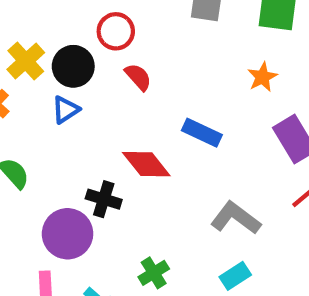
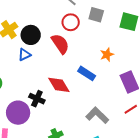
red circle: (116, 31) -> (71, 22), moved
red semicircle: (138, 77) -> (60, 44), size x1.5
orange star: (262, 77) -> (107, 55), moved

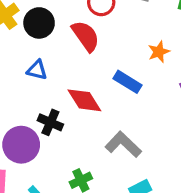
blue triangle: (24, 55) -> (37, 70), moved, turned 40
gray L-shape: (97, 115) -> (123, 144), moved

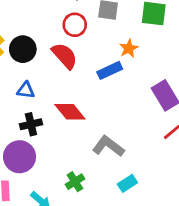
orange star: (159, 52) -> (129, 48), moved
blue rectangle: (128, 82) -> (110, 70), moved, turned -50
black cross: (50, 122) -> (31, 124), moved, turned -30

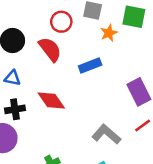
orange star: (129, 48) -> (109, 33), moved
gray L-shape: (108, 146) -> (106, 134), moved

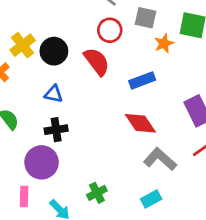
red diamond: (51, 101) -> (140, 123), moved

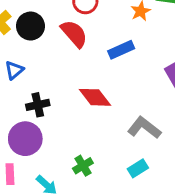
blue triangle: (54, 94) -> (14, 70), moved, turned -48
red diamond: (140, 123) -> (95, 97), moved

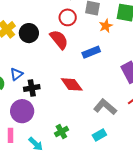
blue triangle: (14, 70) -> (17, 74), moved

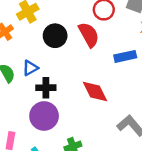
black circle: (29, 33) -> (55, 36), moved
purple circle: (22, 111) -> (44, 116), moved

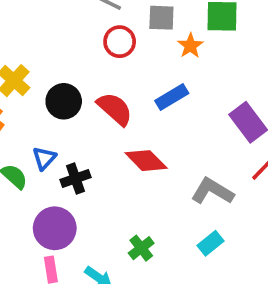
red semicircle: (89, 35) -> (115, 109), moved
purple circle: (44, 116) -> (55, 228), moved

